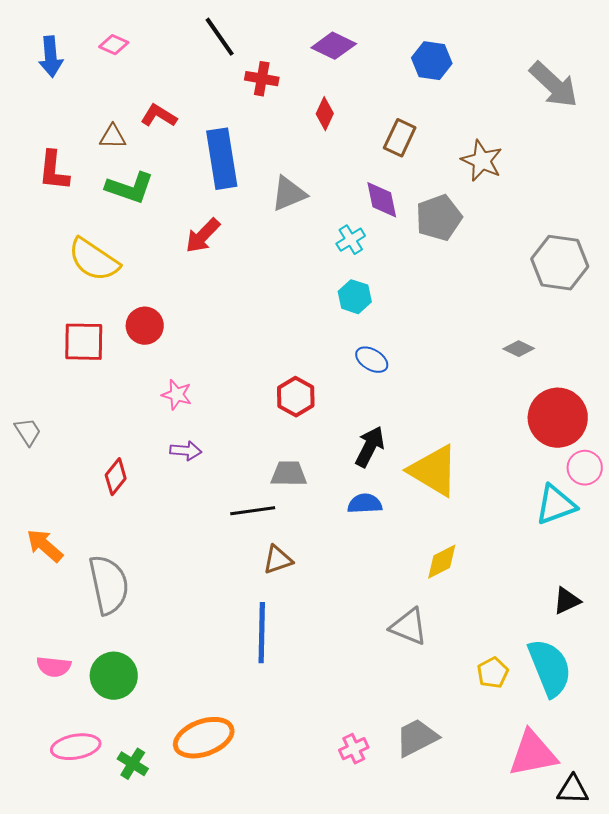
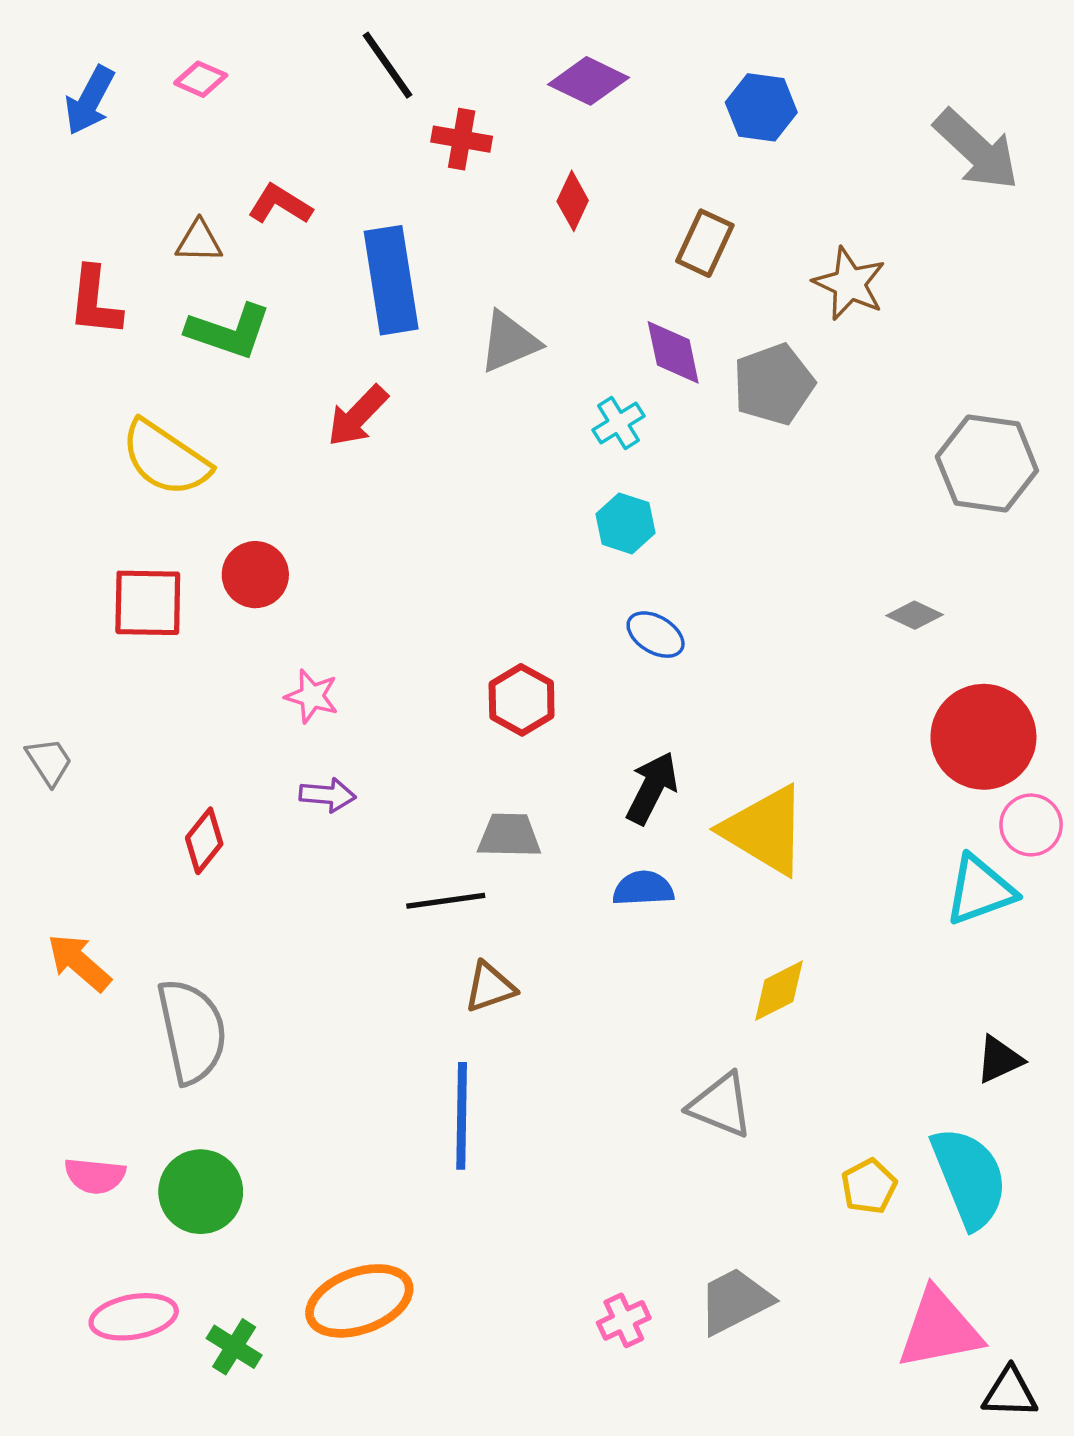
blue arrow: (51, 57) -> (90, 100), turned 33

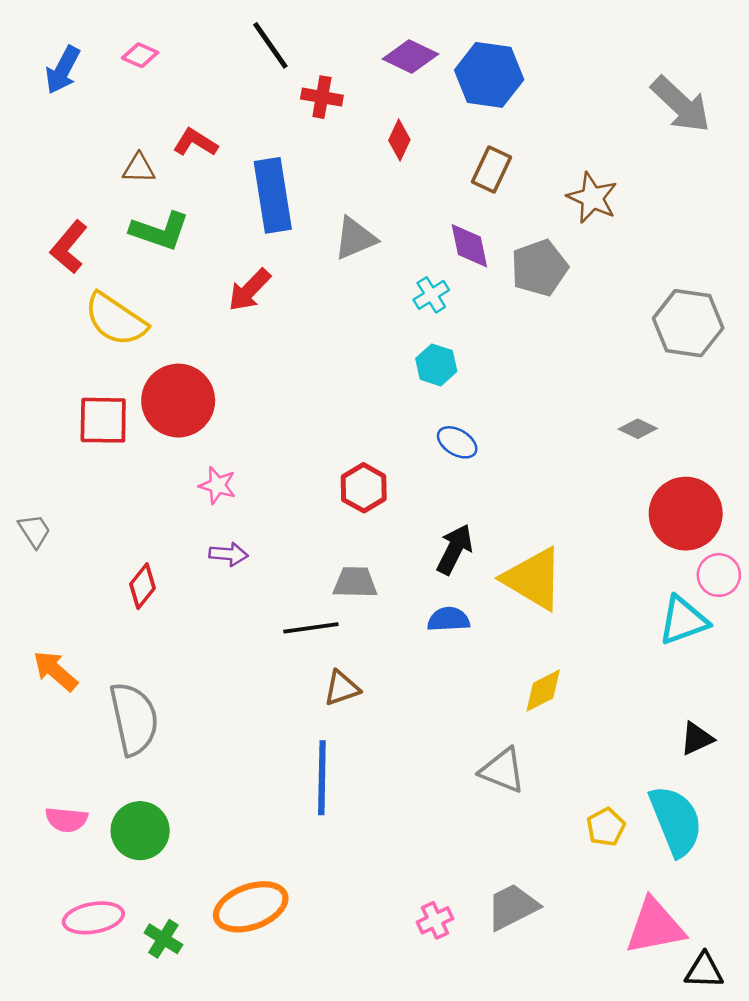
blue hexagon: (761, 107) -> (489, 75), moved, size x1.4
red L-shape: (95, 301) -> (69, 247), moved, turned 34
red circle: (255, 575) -> (178, 401), size x1.6

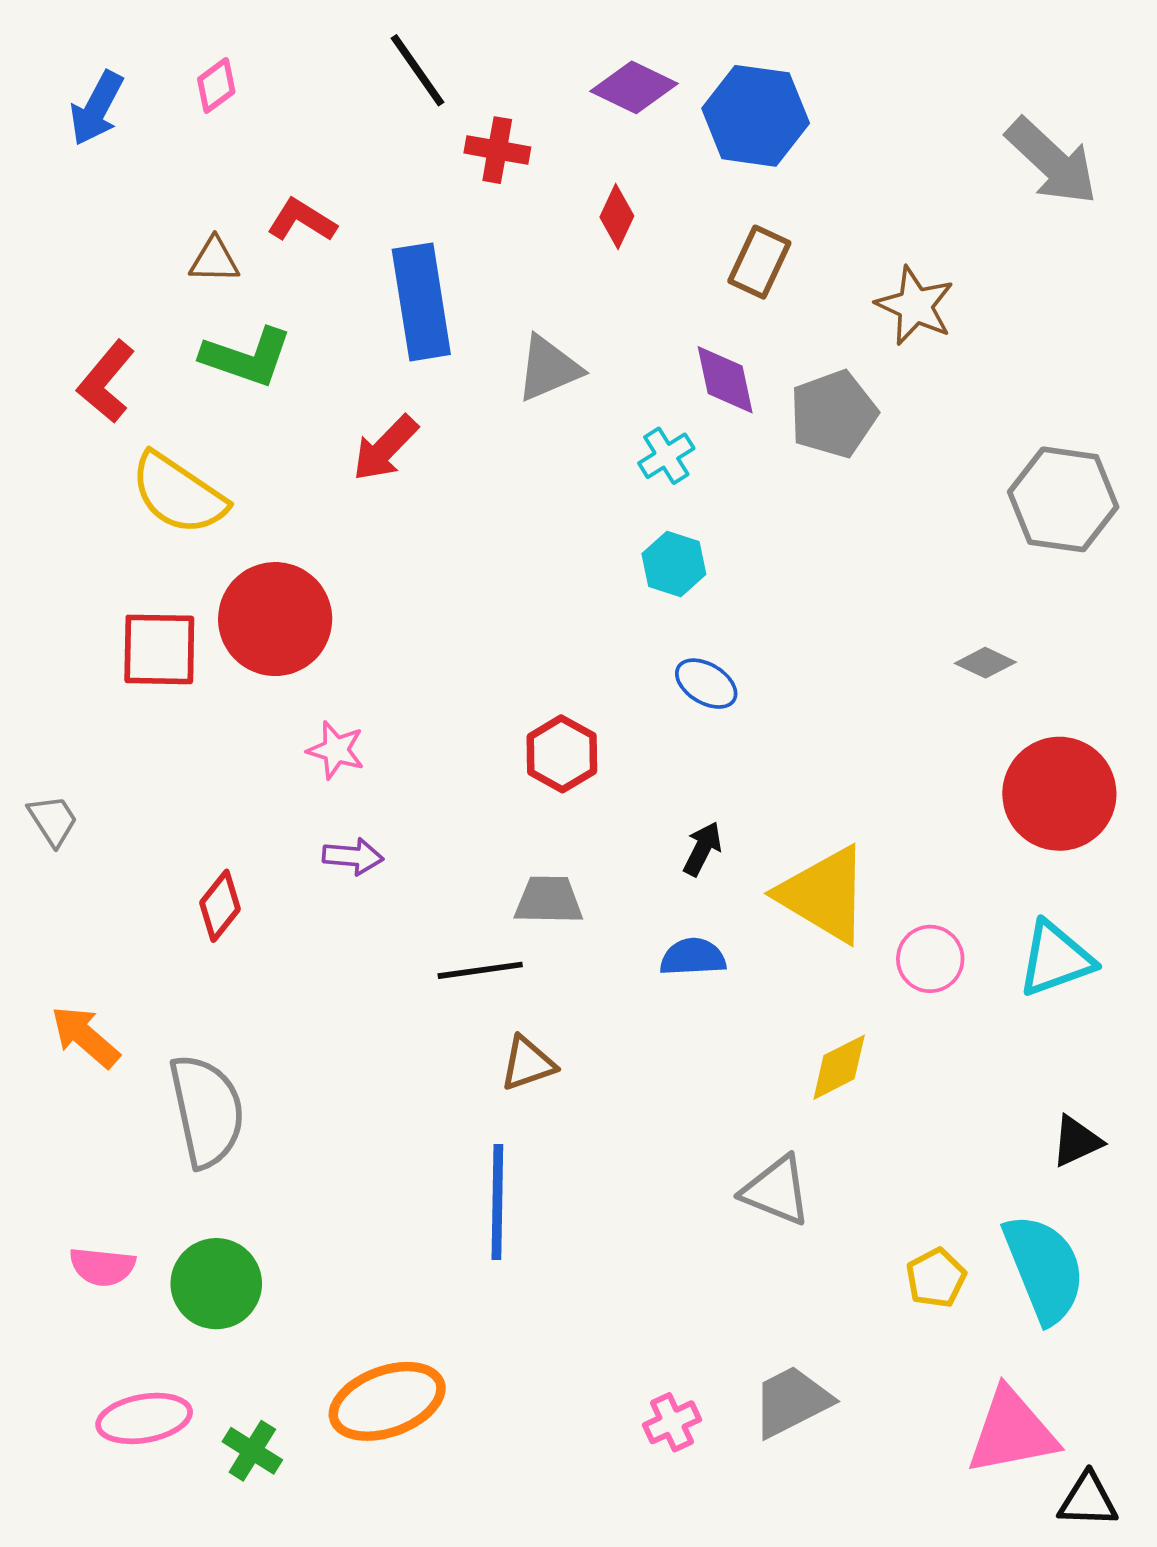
pink diamond: (140, 55) -> (216, 85), turned -60
black arrow: (455, 549) -> (702, 849), size x0.7
pink circle: (719, 575) -> (930, 959), moved

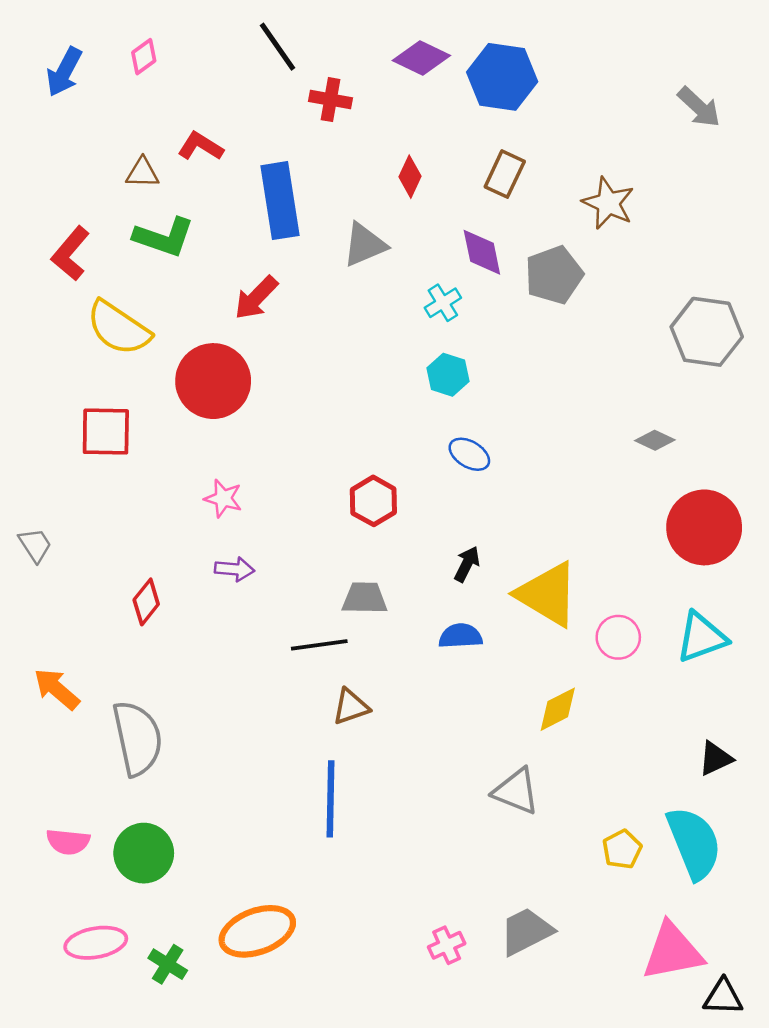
gray arrow: (1052, 161) -> (699, 107), size x0.7
red diamond: (617, 216) -> (410, 177), moved
red circle: (275, 619) -> (213, 381), moved

